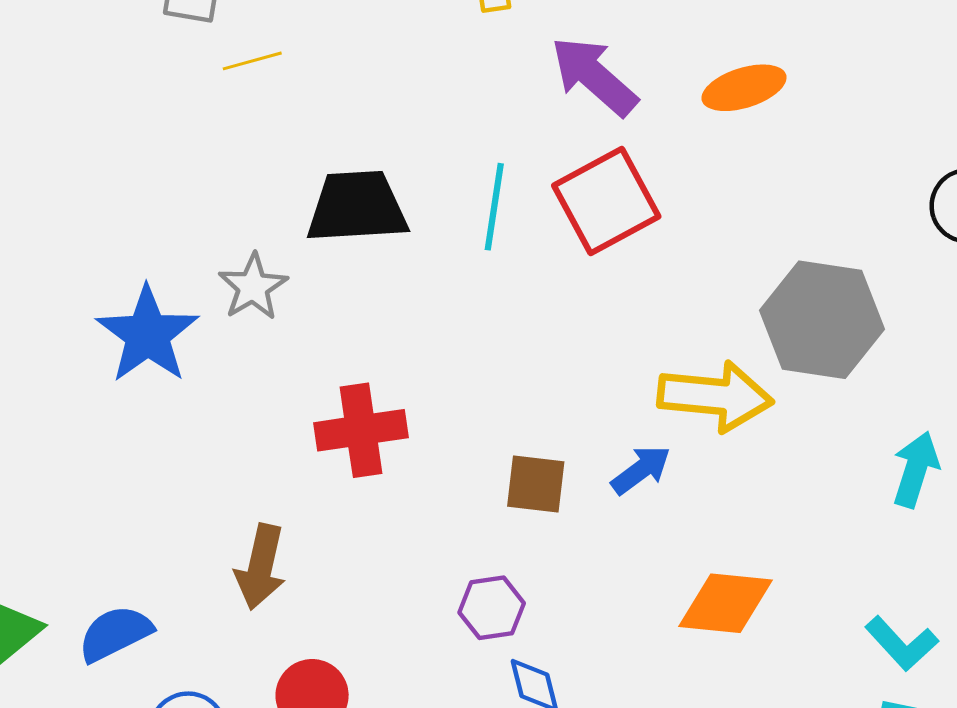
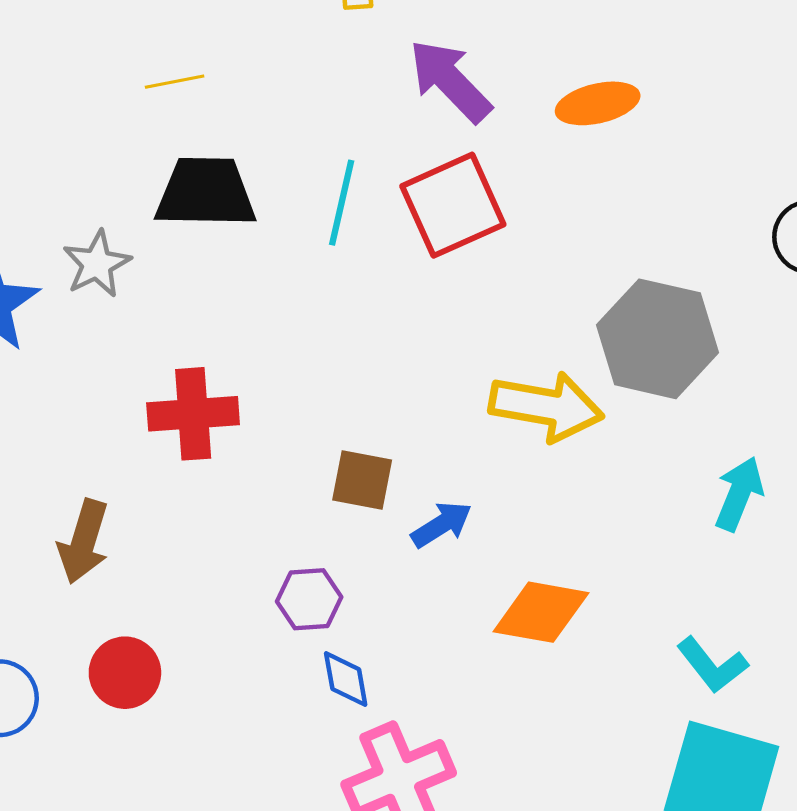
yellow line: (252, 61) -> (175, 82), moved
blue arrow: (641, 470) -> (442, 524), moved

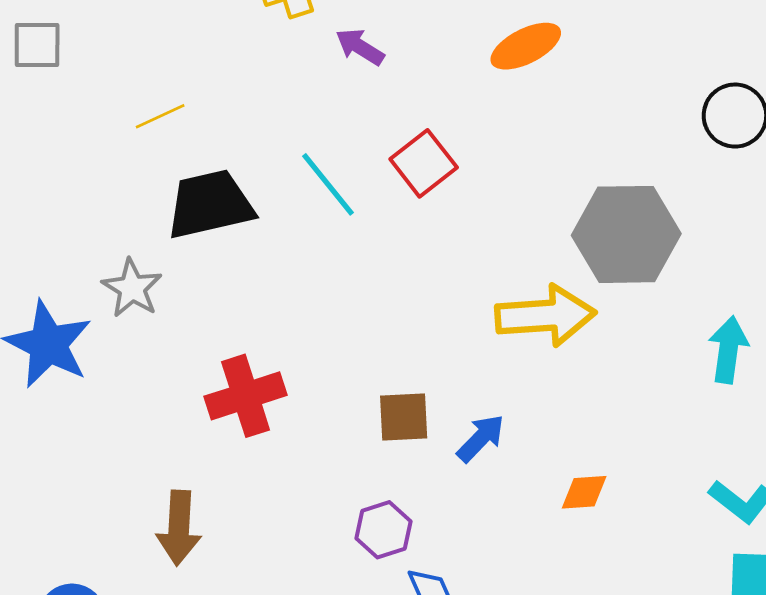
purple arrow: (450, 81) -> (360, 47), moved, size x0.6
cyan line: (342, 203) -> (328, 184), turned -38
red square: (453, 205) -> (424, 163), size x0.7
orange diamond: (541, 612) -> (584, 492), size x0.6

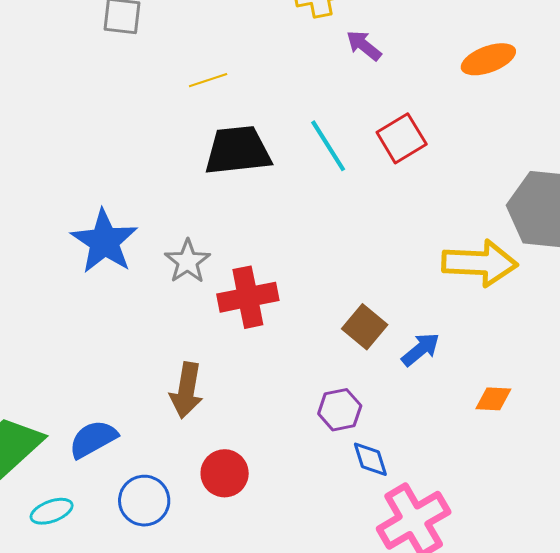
gray star: (132, 288) -> (188, 261), moved
brown square: (404, 417) -> (365, 327), turned 36

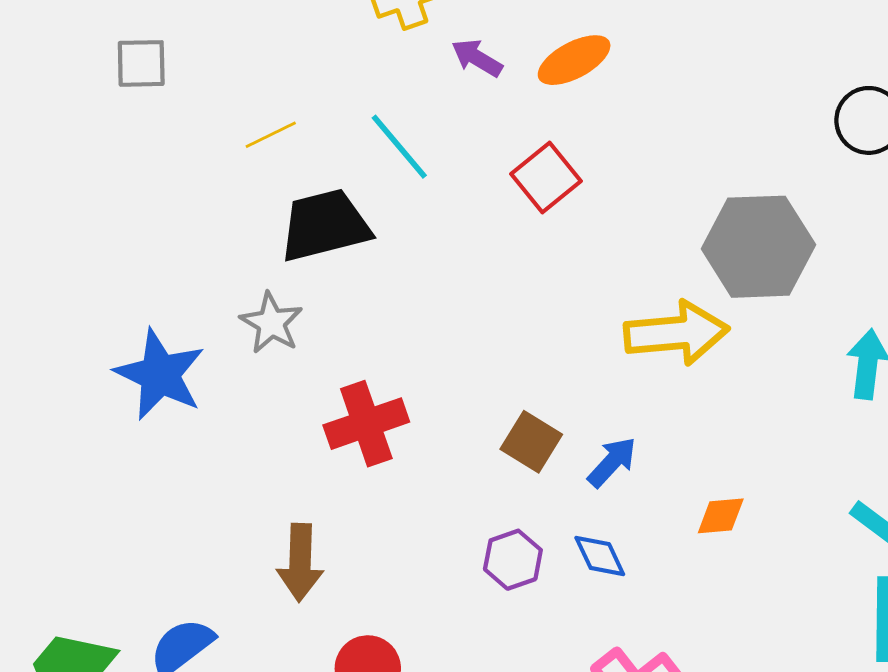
orange ellipse: (488, 59) -> (574, 60), moved
cyan line: (328, 146) -> (399, 147), moved
gray star: (188, 261) -> (271, 323), moved
blue diamond: (370, 459) -> (600, 556), moved

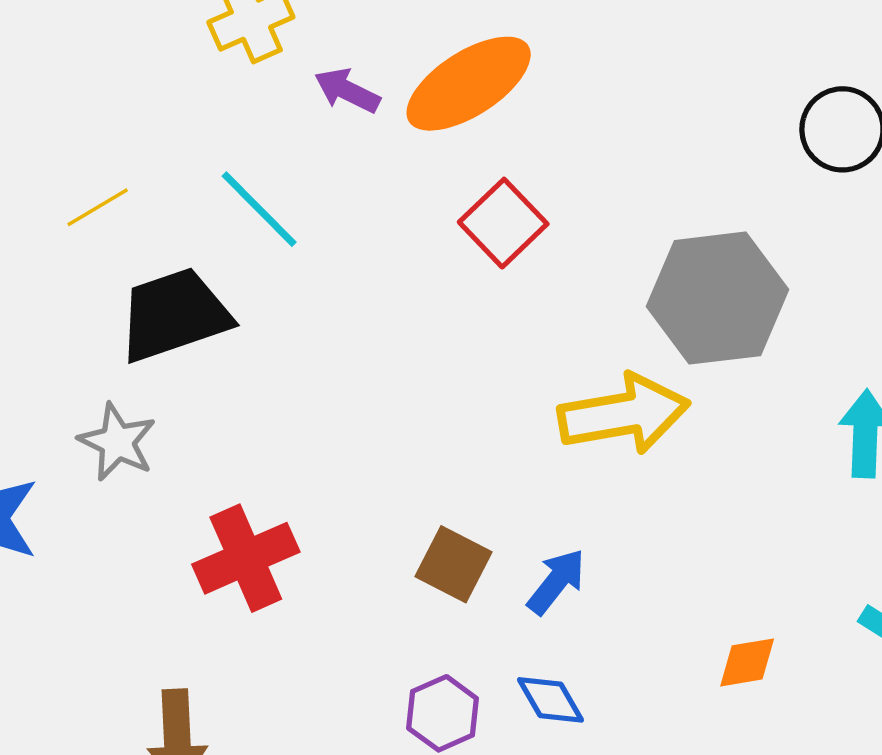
orange ellipse: (574, 60) -> (469, 84), size x1.4
red square: (546, 177) -> (503, 223), moved
orange diamond: (721, 516) -> (747, 662), moved

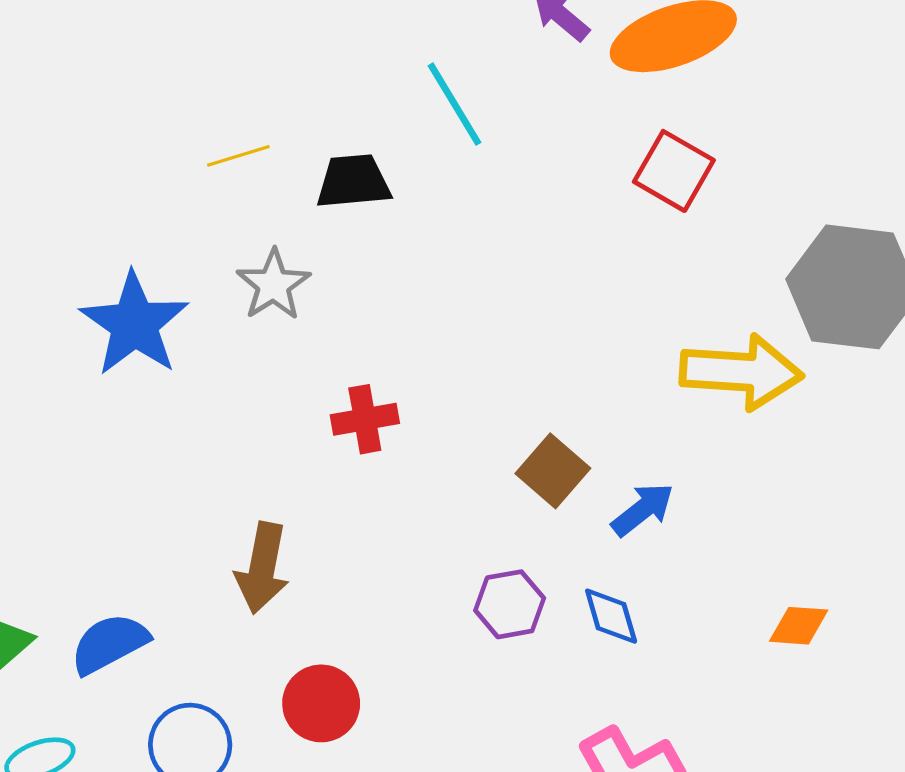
yellow line: (98, 207) -> (238, 156), moved
red square: (503, 223) -> (674, 171), turned -30
black trapezoid: (174, 315) -> (353, 182), size x0.7
red cross: (246, 558) -> (365, 419), size x0.7

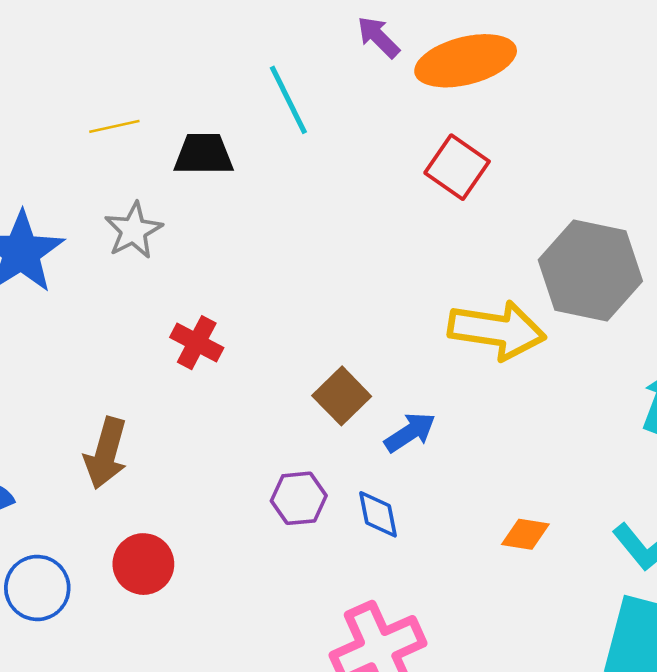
red cross: (365, 419) -> (197, 343), turned 33

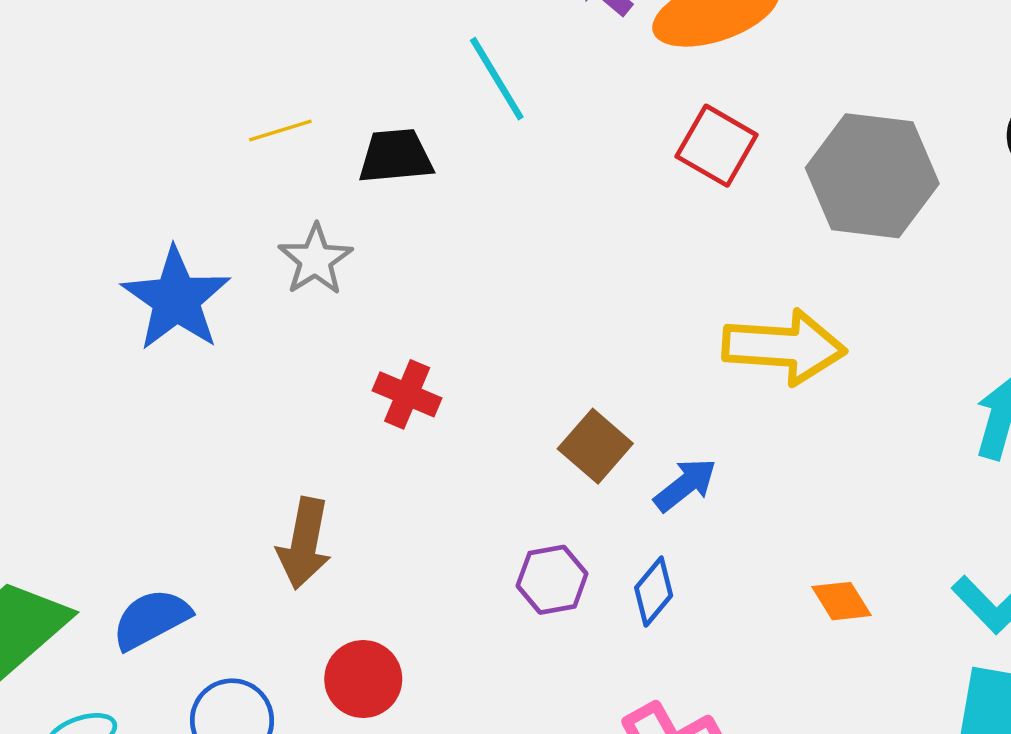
gray hexagon: (590, 271) -> (872, 176), moved
blue diamond: (378, 514) -> (654, 592), turned 56
orange diamond: (525, 534) -> (842, 601), turned 54

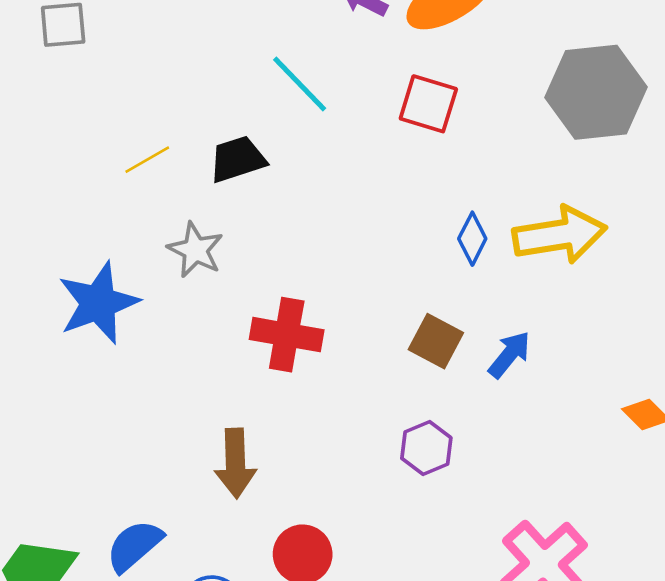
red square: (717, 146) -> (428, 104), moved
blue star: (176, 299) -> (98, 303), turned 30
red cross: (407, 394) -> (287, 335), size x1.4
blue diamond: (654, 592) -> (472, 239), moved

